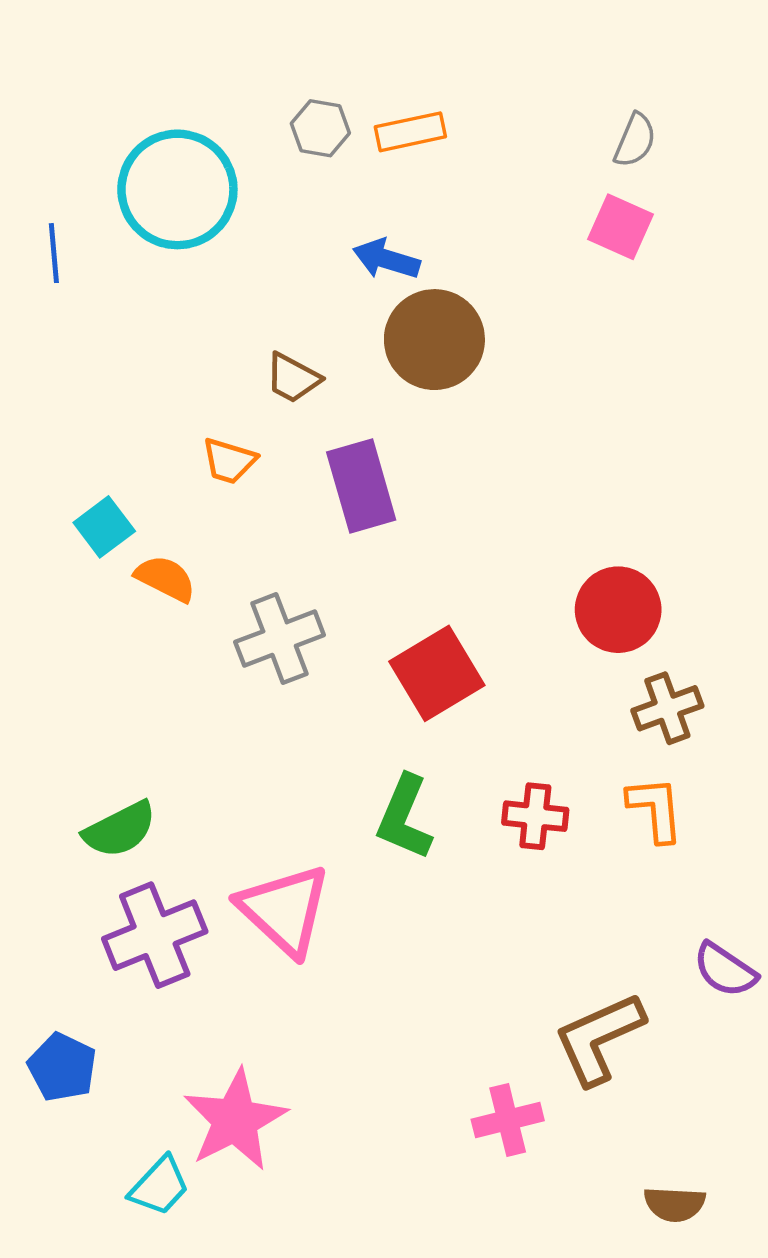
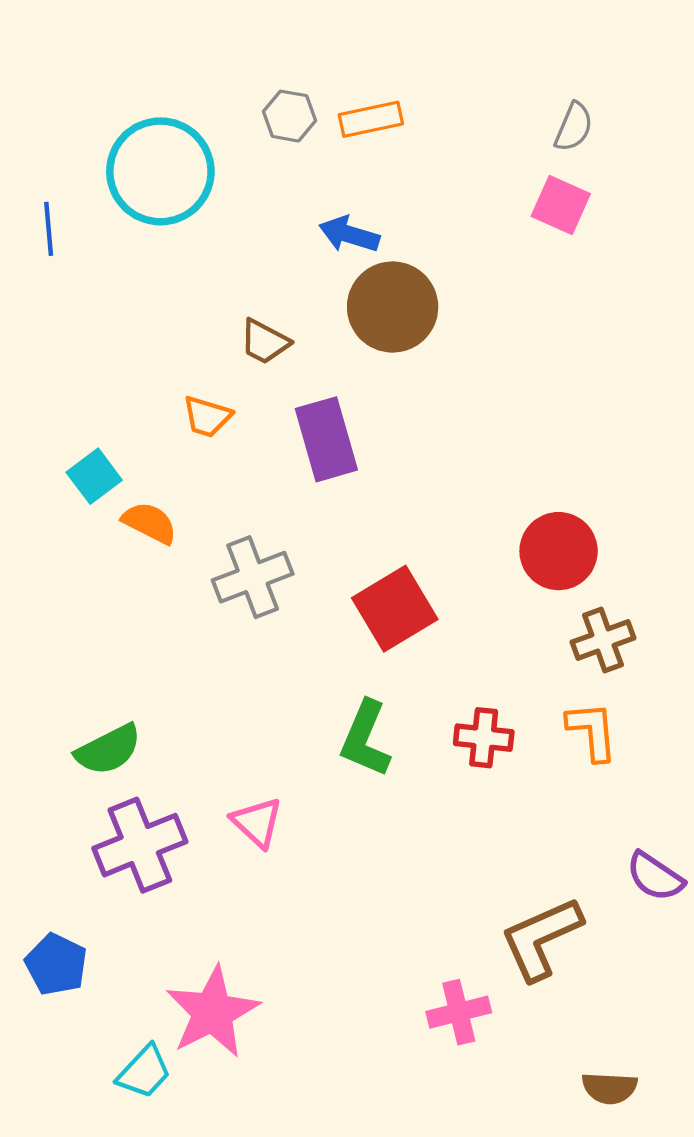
pink triangle: (284, 910) -> (257, 822), size x0.6

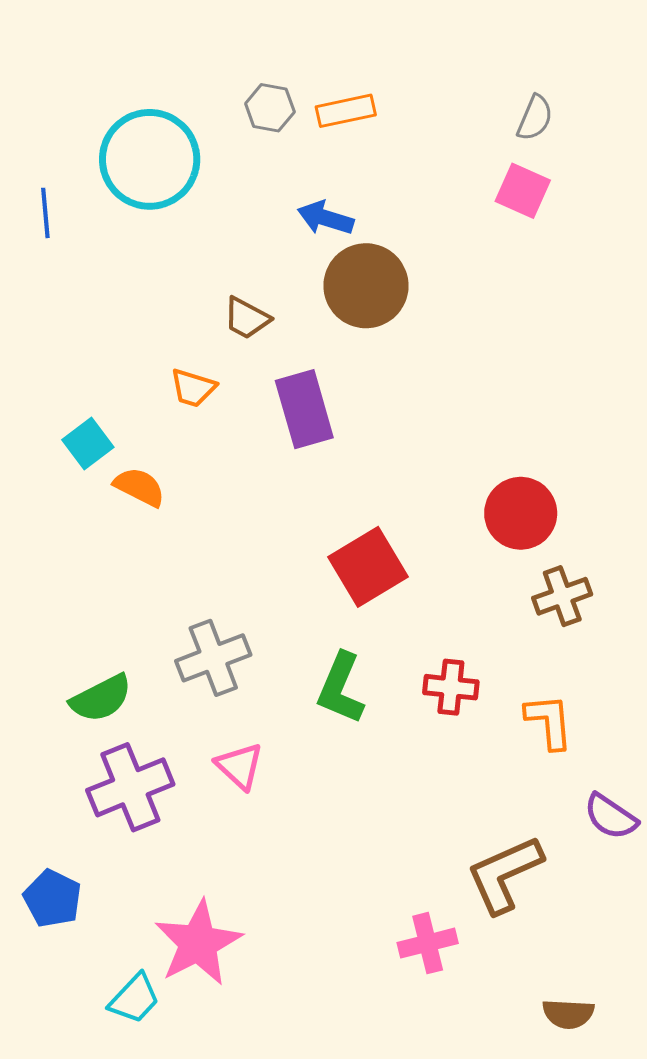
gray cross: (253, 577) -> (213, 658), moved
orange L-shape: (592, 731) -> (549, 722), moved

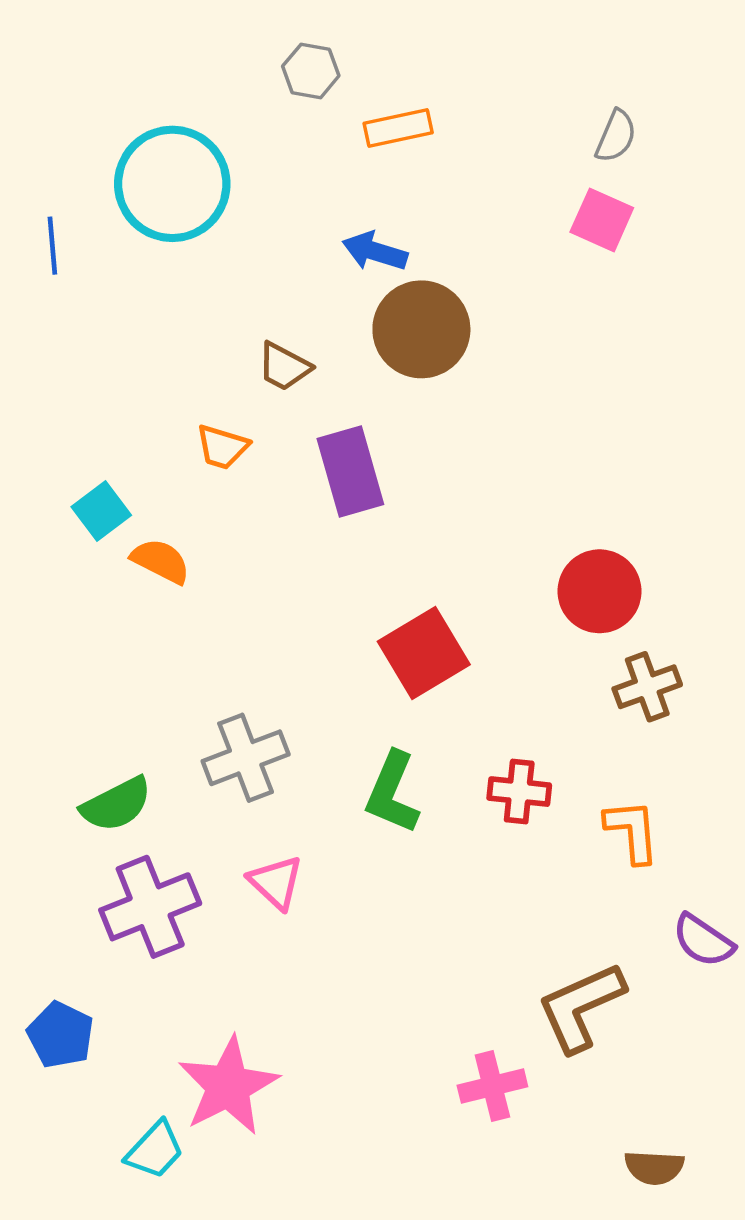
gray hexagon: (270, 108) -> (311, 71), moved

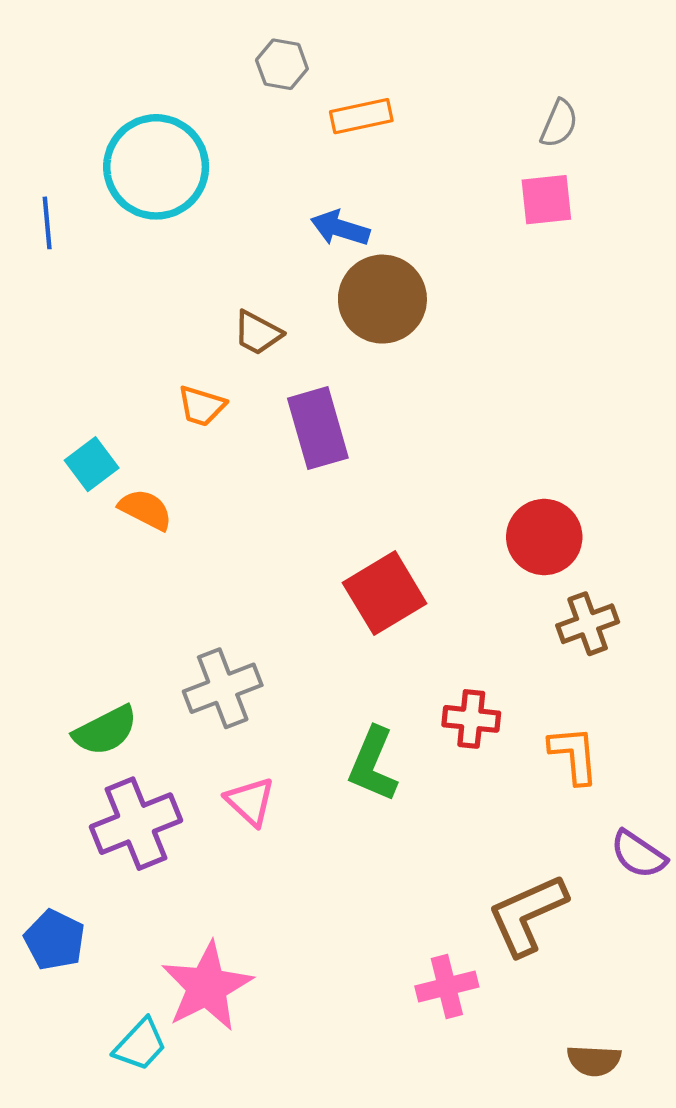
pink square: (602, 220) -> (546, 200), turned -30
green L-shape: (392, 793) -> (373, 764), moved

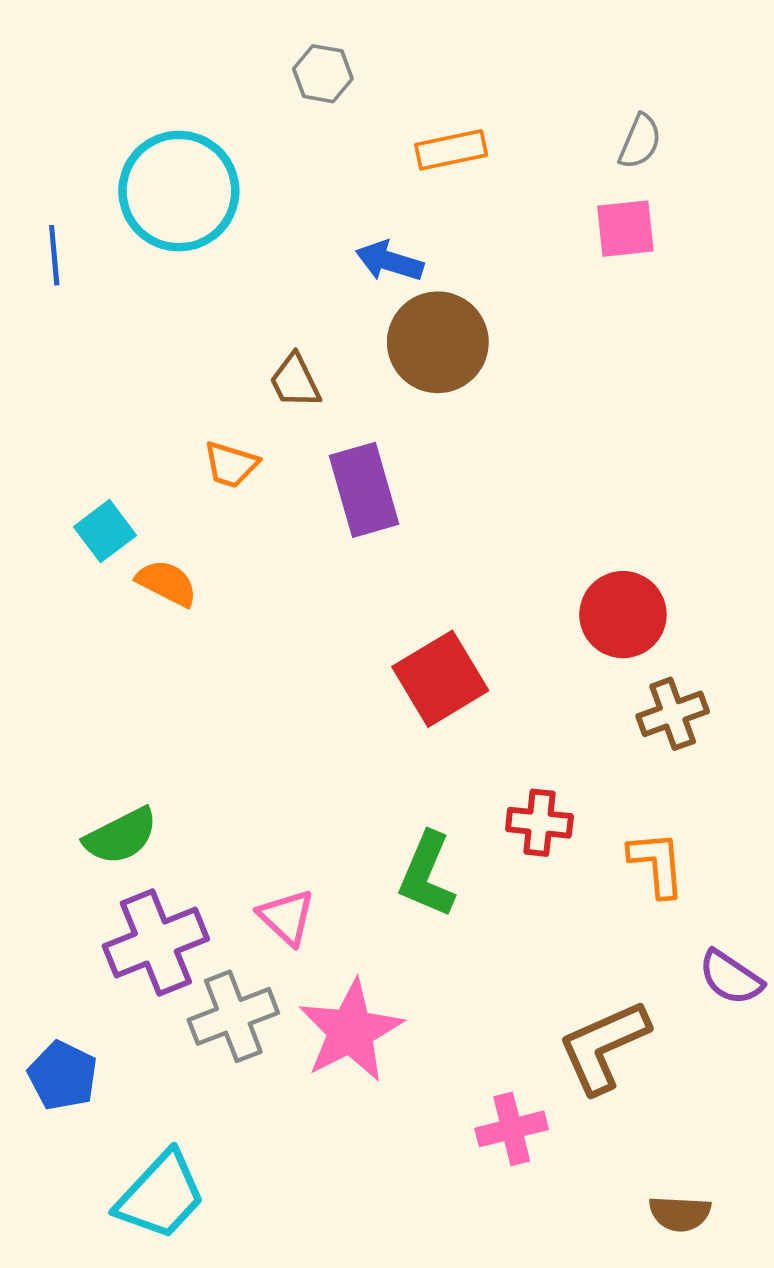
orange rectangle: (361, 116) -> (451, 150), moved
brown trapezoid: (258, 333) -> (295, 381), turned 36
gray cross: (223, 688) -> (233, 1016), moved
pink star: (207, 986) -> (351, 1031), moved
cyan trapezoid: (140, 1045) -> (161, 1195), size x1.5

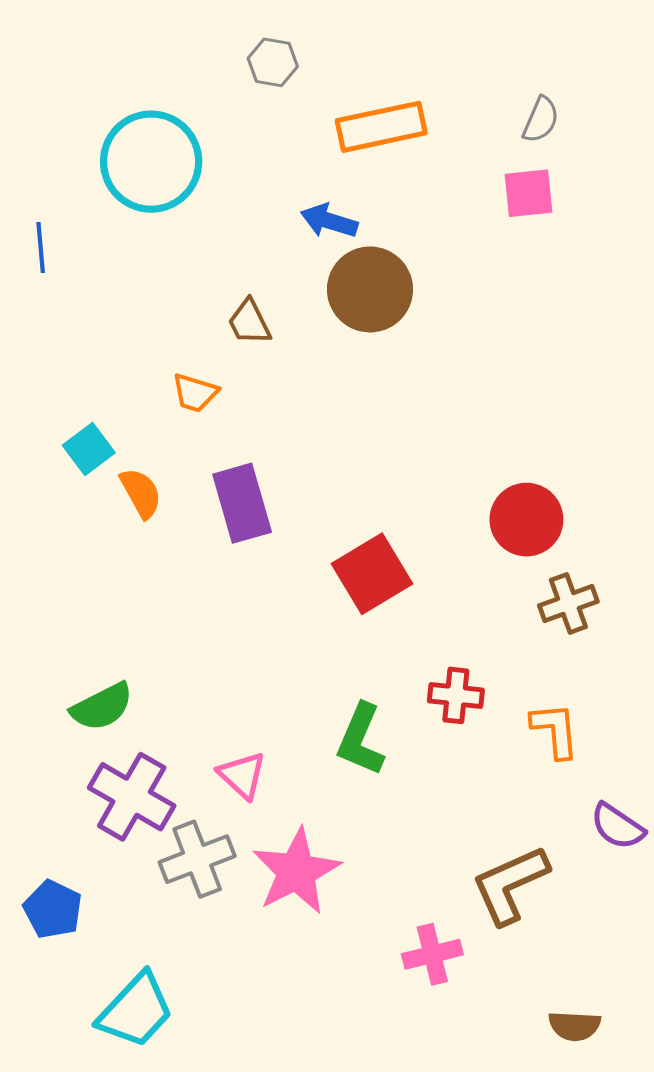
orange rectangle: (451, 150) -> (381, 127), size x1.5
blue line: (54, 255) -> (41, 248), moved
purple rectangle: (364, 490) -> (242, 503), moved
orange semicircle: (167, 583) -> (141, 493), turned 34
purple cross: (156, 943) -> (132, 797), turned -38

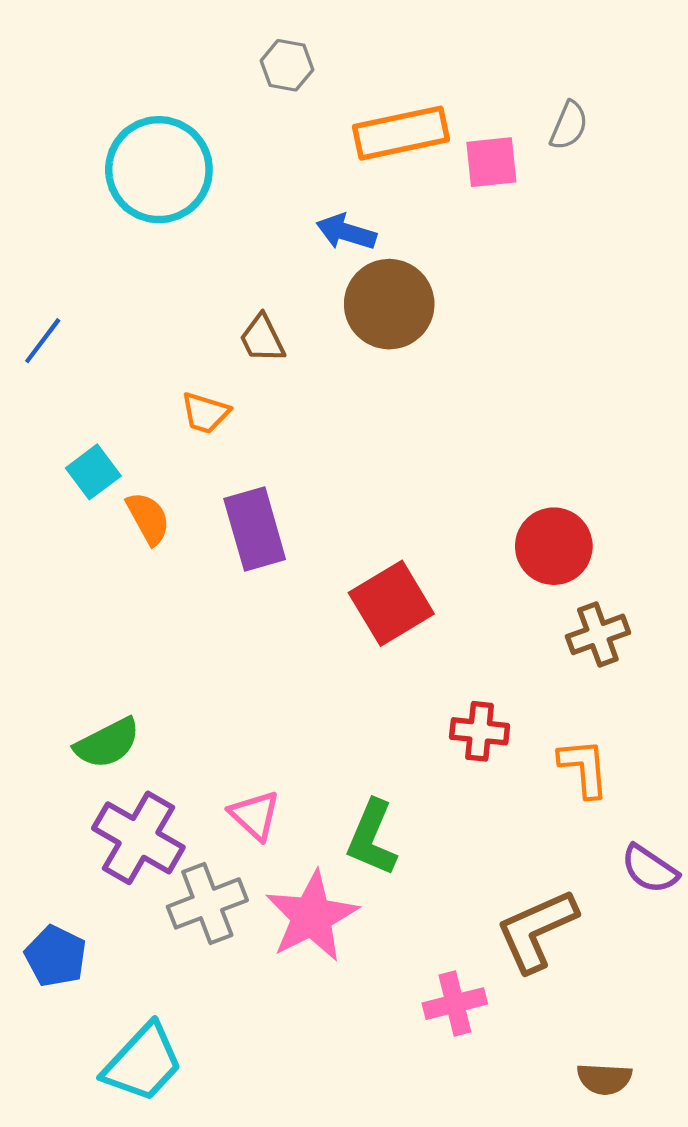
pink square: (528, 193) -> (491, 162), moved
blue line: (41, 248) -> (43, 341), moved, turned 42
green L-shape: (361, 739) -> (372, 838), moved

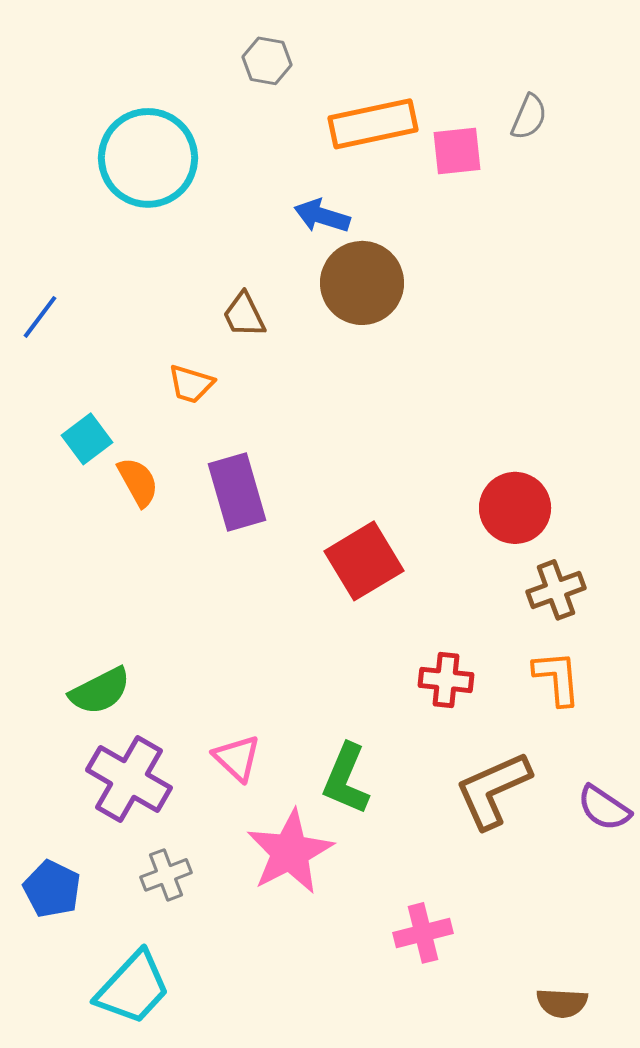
orange L-shape: (584, 768) -> (557, 678), moved
gray cross: (207, 903) -> (166, 875), moved, size x0.7
brown L-shape: (537, 930) -> (493, 790), moved

